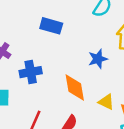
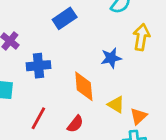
blue rectangle: (51, 26) -> (65, 18), turned -55

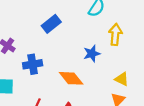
orange diamond: (84, 86) -> (71, 78), turned -30
yellow triangle: (116, 105) -> (122, 79), moved

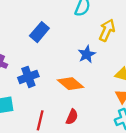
yellow arrow: (115, 34) -> (107, 30), turned 30

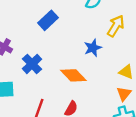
blue cross: (28, 77) -> (32, 64), turned -30

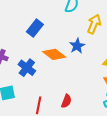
orange diamond: (73, 75) -> (54, 54), moved

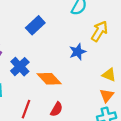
orange diamond: (54, 54) -> (49, 79), moved

